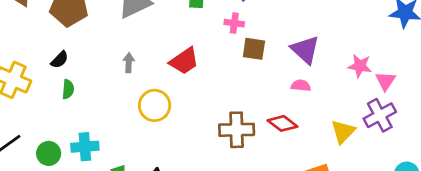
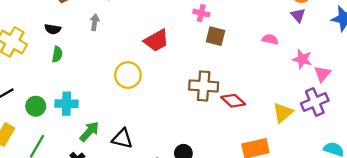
purple triangle: (305, 50) -> (298, 15), moved, size x0.6
black semicircle: (60, 60) -> (53, 29), turned 49
gray arrow: (129, 63) -> (95, 22), moved
pink semicircle: (301, 86) -> (270, 39), moved
brown cross: (237, 130) -> (204, 86), moved

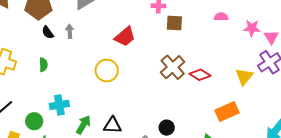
black semicircle: (53, 29) -> (48, 32), moved, turned 56
brown cross: (204, 86) -> (173, 67), turned -35
green circle: (36, 106) -> (34, 121), moved

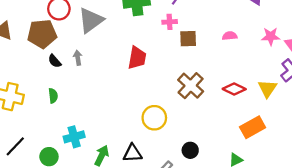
pink semicircle: (221, 17) -> (230, 36), moved
red trapezoid: (125, 37) -> (137, 58), turned -35
yellow circle: (107, 71) -> (154, 118), moved
red diamond: (200, 75) -> (234, 89), moved

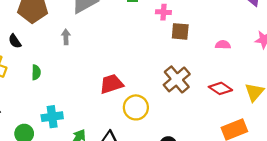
pink semicircle: (230, 36) -> (223, 45), moved
red trapezoid: (137, 58) -> (111, 84), moved, turned -125
black semicircle: (55, 61) -> (15, 41), moved

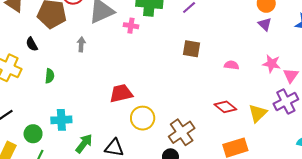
pink cross: (163, 12) -> (131, 26), moved
brown cross: (177, 79) -> (182, 132), moved

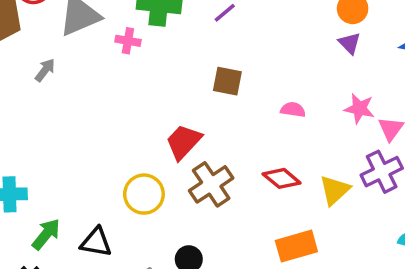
gray arrow: (81, 44) -> (45, 70), turned 32
red trapezoid: (121, 93) -> (184, 142), moved, turned -35
brown cross: (182, 132) -> (211, 184), moved

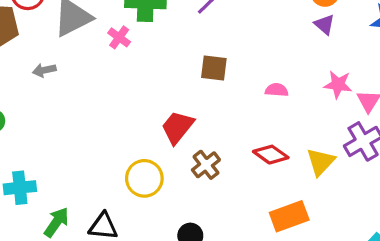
pink cross: (128, 41) -> (119, 37), turned 30
gray arrow: (45, 70) -> (44, 70), turned -135
brown cross: (211, 184) -> (206, 165), size x0.7

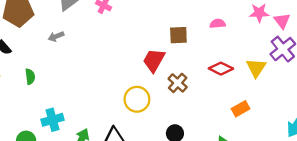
brown square: (214, 68) -> (178, 35), moved
orange rectangle: (289, 216) -> (241, 109), size x0.7

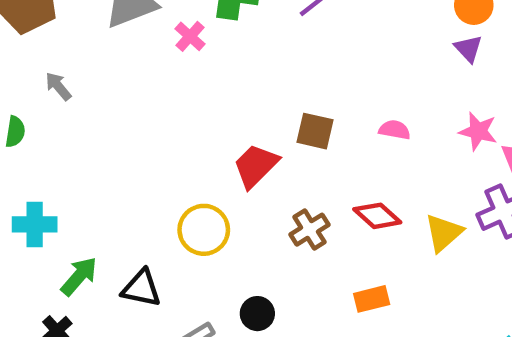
gray arrow: (56, 36) -> (58, 86), moved, turned 56
brown cross: (178, 83) -> (310, 230), moved
orange rectangle: (241, 109) -> (372, 299), moved

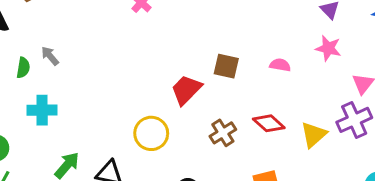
gray arrow: (58, 86) -> (50, 56), moved
pink star: (478, 131) -> (328, 48), moved
cyan cross: (35, 224) -> (42, 110), moved

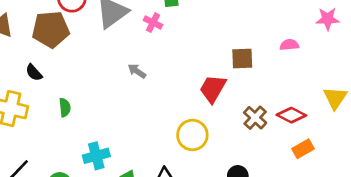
gray arrow: (50, 56) -> (137, 71), moved
cyan cross: (42, 110) -> (96, 156), moved
red diamond: (269, 123) -> (291, 115), moved

